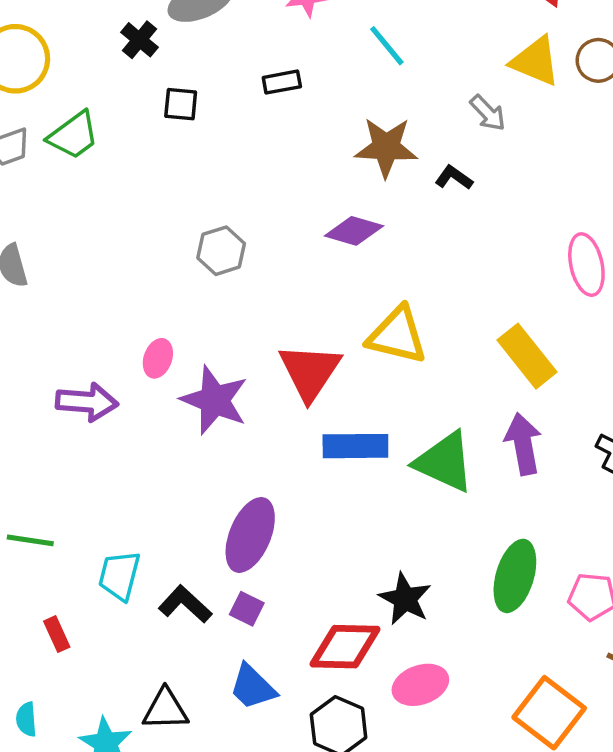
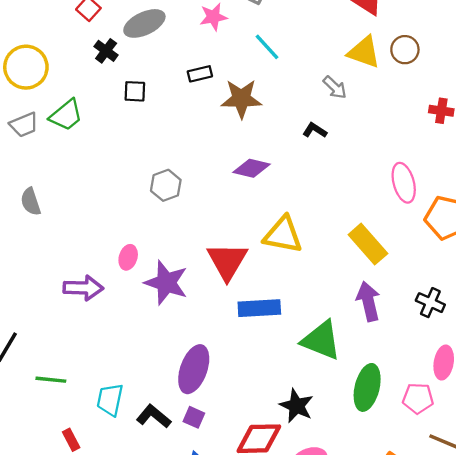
brown star: (386, 147) -> (241, 99), moved
green triangle: (444, 462) -> (321, 340), moved

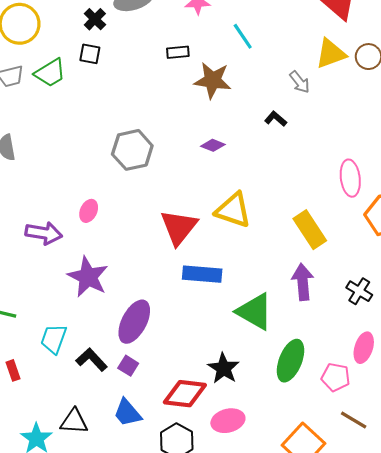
yellow triangle: (364, 52) -> (331, 54), turned -48
black square: (135, 91) -> (90, 54), moved
purple diamond: (251, 168) -> (213, 145), size x0.7
gray hexagon: (166, 185) -> (132, 150), size x1.4
purple star: (166, 283) -> (88, 277), moved

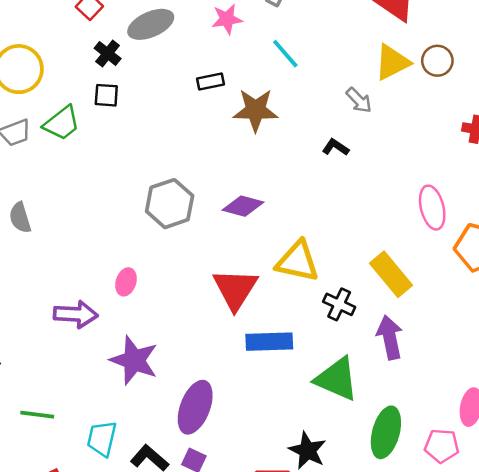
purple diamond: (213, 145) -> (243, 206), moved, size x1.4
black cross: (359, 291) -> (339, 304), moved

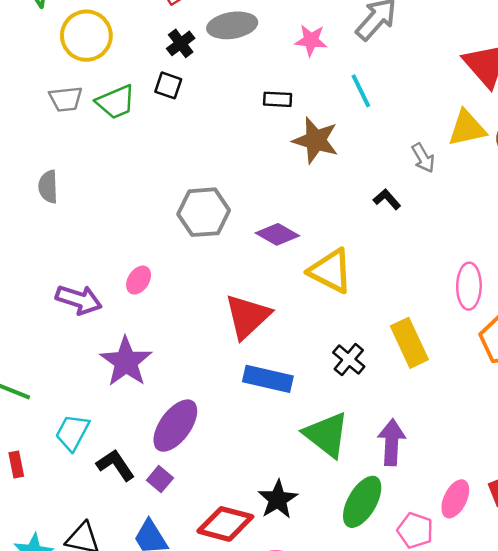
yellow triangle: (297, 261) -> (331, 271), moved
purple arrow: (390, 337) -> (392, 442), moved

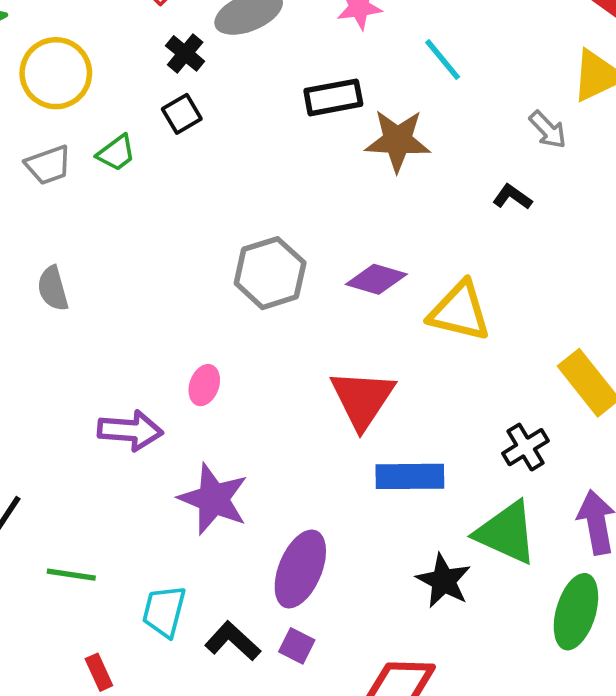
black square: (168, 85) -> (182, 114), turned -36
black rectangle: (278, 99) -> (333, 97), size x1.4
green trapezoid: (116, 102) -> (116, 153), size x0.7
black cross: (349, 360) -> (525, 447), moved, turned 32
black star: (278, 499) -> (444, 581), moved

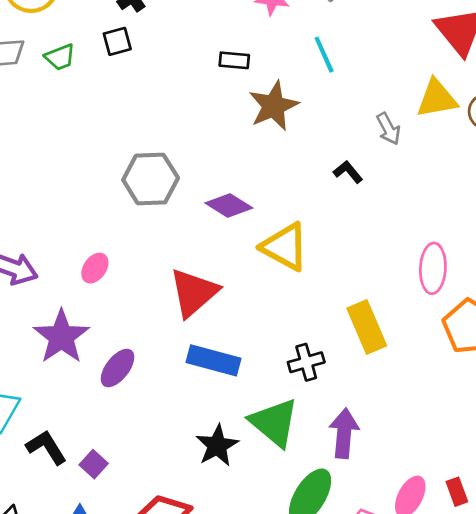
black rectangle: (333, 97) -> (234, 60), size x0.7
brown star: (398, 140) -> (274, 106), turned 30
pink ellipse: (204, 385) -> (95, 268), moved
purple ellipse: (300, 569) -> (118, 368), moved, size x0.7

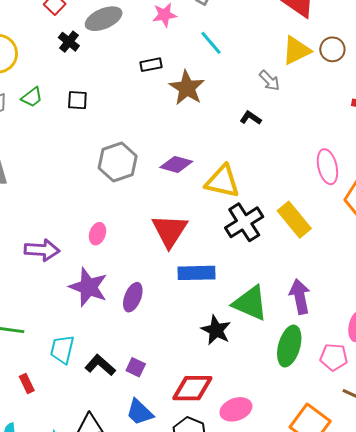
black square: (117, 41) -> (77, 100), moved, turned 35
black cross: (306, 362) -> (244, 222), moved, size x1.5

